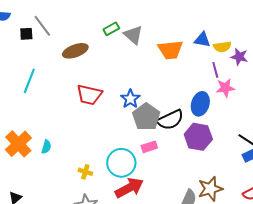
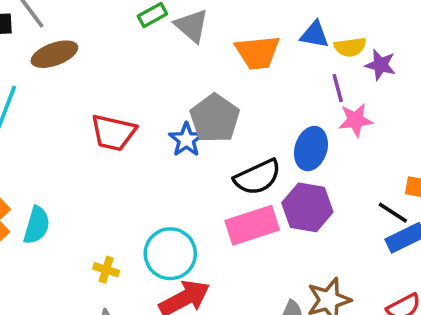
brown ellipse: (75, 51) -> (54, 54), moved
gray pentagon: (146, 117) -> (215, 118), moved
cyan semicircle: (46, 147) -> (37, 225), size x1.5
pink rectangle: (149, 147) -> (252, 225), moved, size x1.8

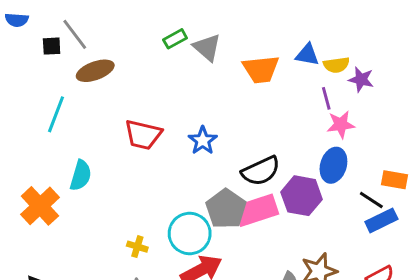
gray pentagon: (215, 118) -> (226, 209), moved
blue ellipse: (311, 149) -> (333, 165), moved
cyan semicircle: (37, 225) -> (81, 175), moved

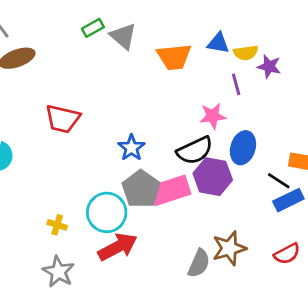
pink star: (341, 125) -> (213, 116), moved
blue star: (203, 141) -> (131, 148), moved
black semicircle: (261, 171) -> (195, 150), moved

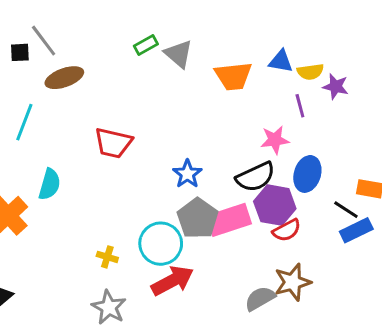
red semicircle: (287, 254) -> (287, 230), moved
gray semicircle: (199, 263) -> (260, 298), turned -144

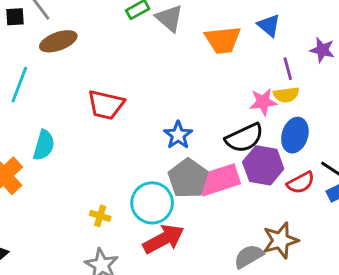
blue triangle: (281, 61) -> (269, 25), turned 30
yellow semicircle: (310, 72) -> (286, 95), moved
red semicircle: (287, 230) -> (301, 183), moved

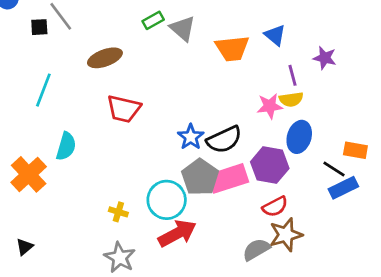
brown ellipse: (58, 41) -> (105, 58), moved
black semicircle: (244, 138) -> (224, 140), moved
red semicircle: (301, 183) -> (275, 207), moved

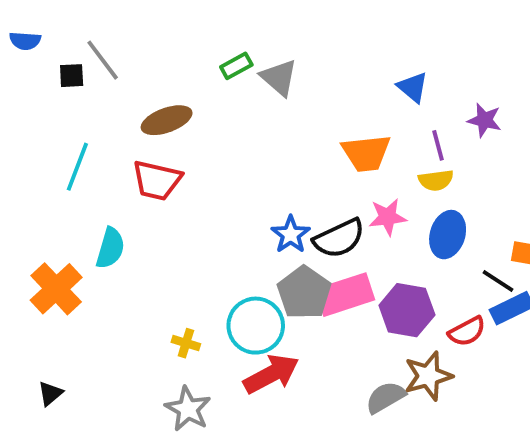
orange trapezoid: (232, 48) -> (366, 153), moved
pink star: (270, 106) -> (388, 217), moved
red trapezoid: (124, 109) -> (157, 180), moved
purple hexagon: (270, 165) -> (407, 310), moved
red semicircle: (275, 207) -> (467, 331), moved

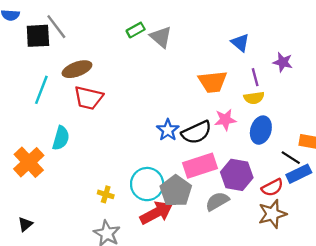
black square: (72, 76) -> (38, 36), size x1.6
brown ellipse: (167, 120) -> (77, 69), moved
gray pentagon: (304, 293) -> (176, 191), moved
brown star: (428, 376) -> (272, 214), moved
gray semicircle: (386, 397) -> (217, 201), moved

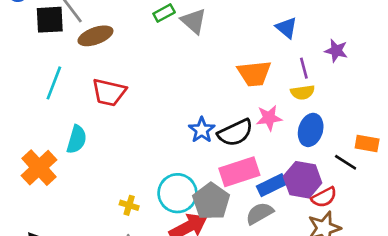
brown ellipse: (77, 69) -> (95, 36), moved
blue rectangle: (299, 174) -> (272, 185), moved
purple hexagon: (237, 175) -> (303, 180), moved

